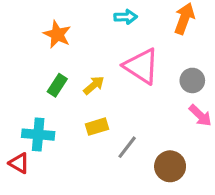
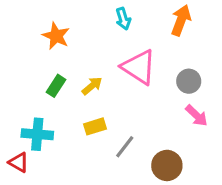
cyan arrow: (126, 17) -> (123, 19), turned 75

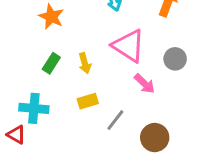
yellow arrow: (92, 86) -> (85, 63), turned 114
pink arrow: (197, 116) -> (144, 84), moved

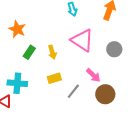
orange star: (51, 17) -> (17, 29), moved
pink arrow: (144, 84) -> (93, 75), moved
brown circle: (155, 138) -> (105, 94), moved

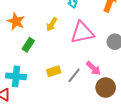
pink triangle: (82, 40) -> (82, 33), turned -45
yellow arrow: (52, 52) -> (52, 24), moved, turned 48
gray line: (73, 91) -> (74, 75), moved

